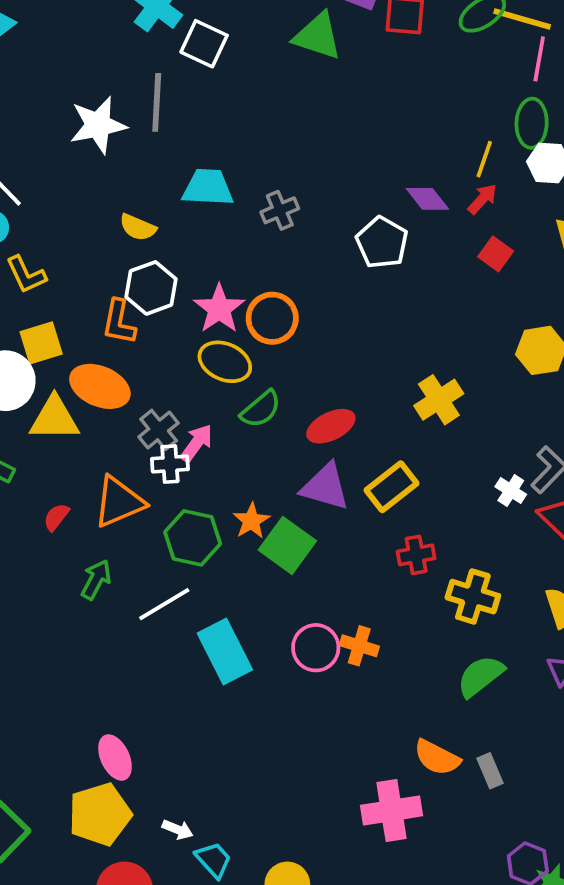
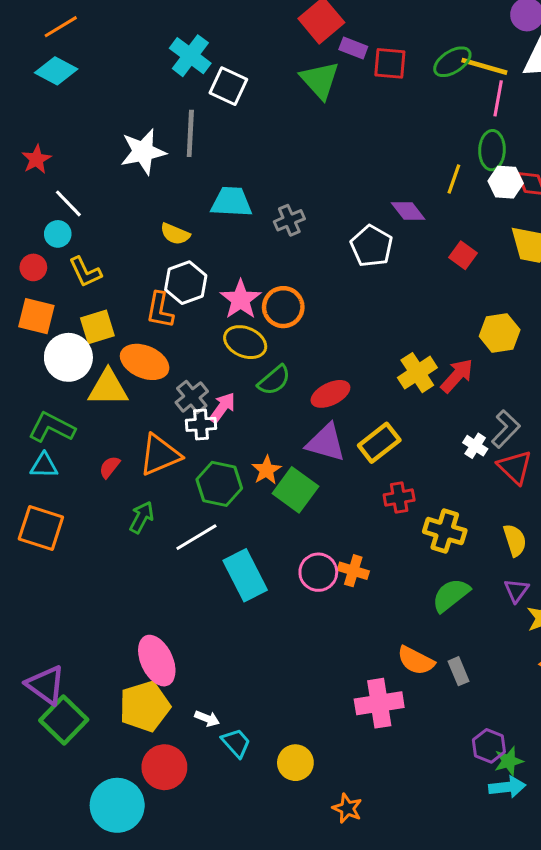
green triangle: (318, 36) -> (320, 80), turned 30
red arrow: (482, 199) -> (457, 376), moved, size x1.4
pink ellipse: (115, 758) -> (157, 661), size x1.4

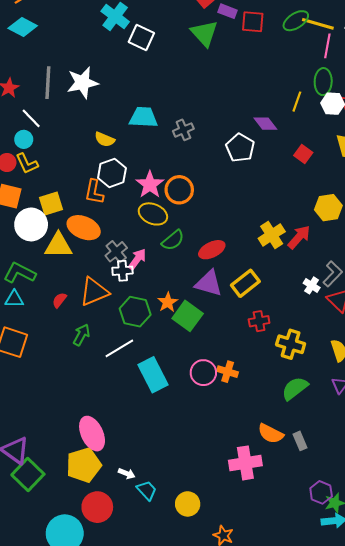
gray line: (190, 133) -> (48, 83), moved
yellow L-shape: (85, 272) -> (27, 164), moved

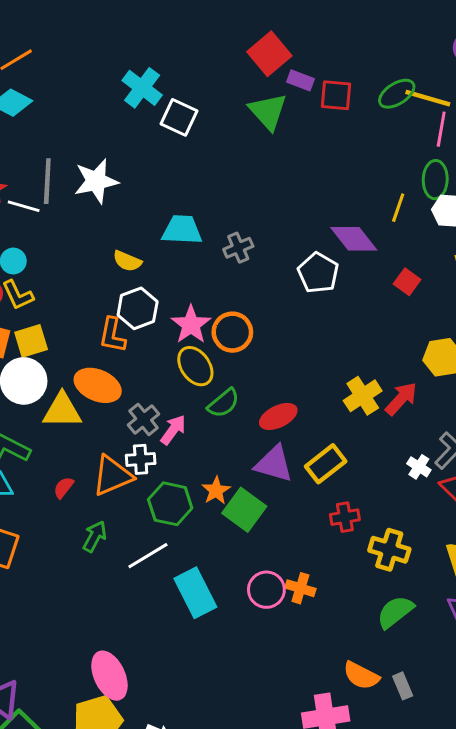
white line: (31, 118) -> (24, 206), moved, turned -30
purple diamond: (265, 124) -> (354, 239), size x1.4
yellow square: (51, 203) -> (31, 341), moved
yellow ellipse: (153, 214) -> (195, 366), turned 32
white cross: (122, 271) -> (141, 459), moved

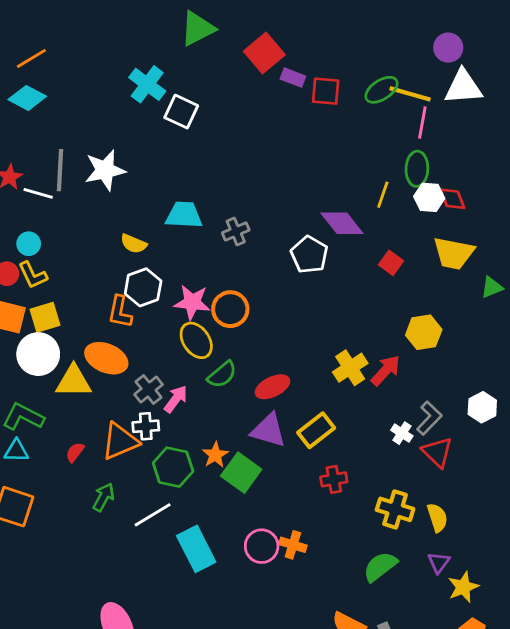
green triangle: (268, 111) -> (198, 28), moved, turned 45
pink star: (191, 325) -> (192, 302), turned -30
yellow cross: (389, 550) -> (395, 509), moved

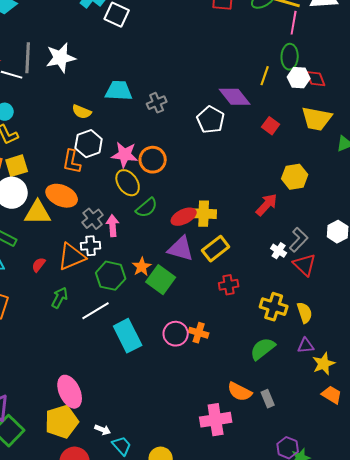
yellow cross: (350, 368) -> (204, 214), moved, turned 35
pink arrow: (176, 399) -> (113, 226), turned -40
purple triangle: (439, 563) -> (306, 346), turned 48

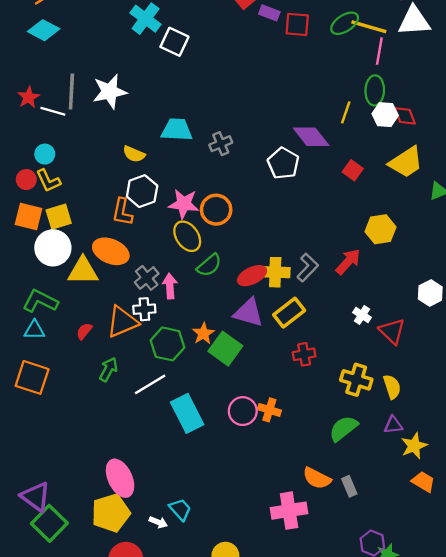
yellow trapezoid: (317, 119) -> (406, 162), turned -44
gray L-shape: (299, 240) -> (308, 268), moved
cyan trapezoid: (122, 446) -> (180, 509), moved

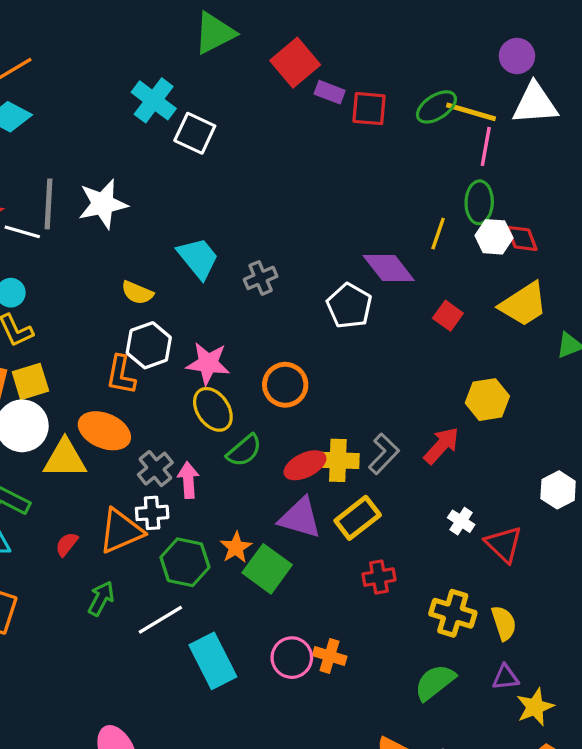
cyan trapezoid: (177, 130) -> (198, 258), turned 48
orange circle: (216, 210) -> (285, 385), moved

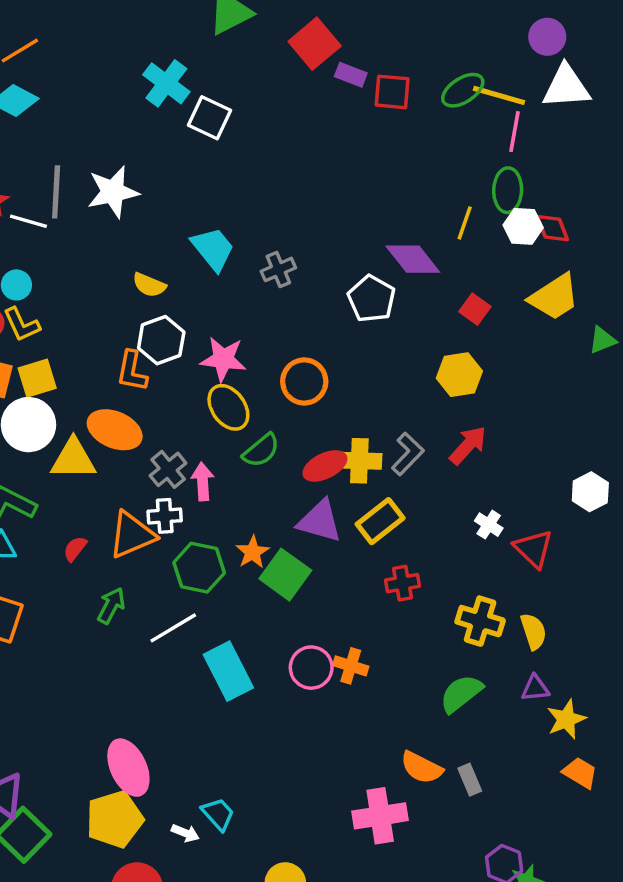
yellow hexagon: (487, 400) -> (459, 375), moved

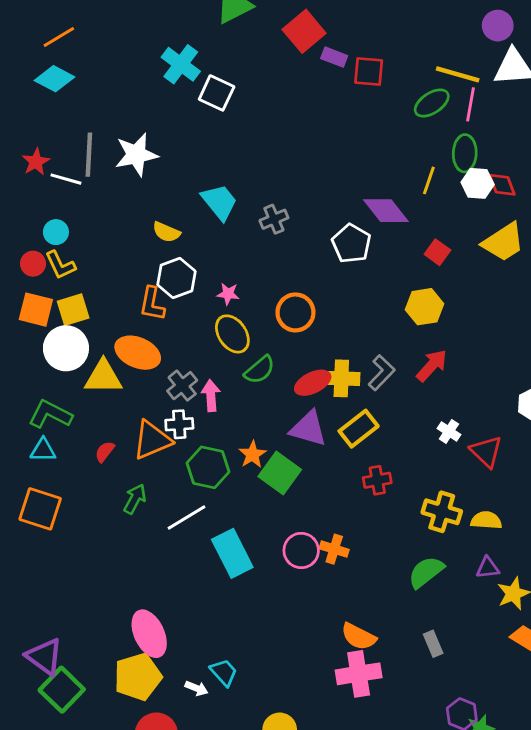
green ellipse: (463, 90) -> (432, 103), moved
pink star: (223, 359) -> (228, 294), size x0.6
yellow semicircle: (533, 631) -> (486, 520), turned -68
orange semicircle: (421, 768) -> (359, 637), moved

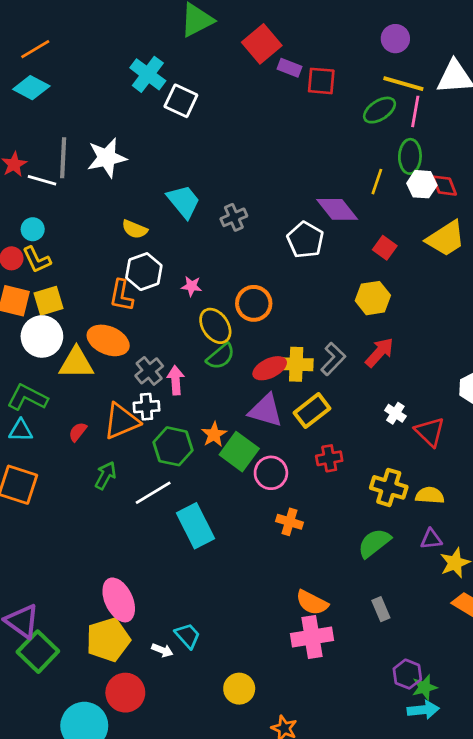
purple circle: (498, 26) -> (395, 39), moved
yellow ellipse: (232, 334) -> (215, 326), moved
pink circle: (301, 551) -> (271, 473), moved

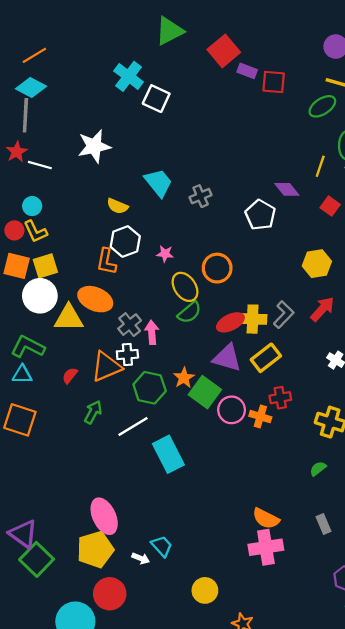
gray line: (63, 158) -> (25, 115), moved
purple diamond: (337, 209) -> (287, 189), size x0.7
red square: (385, 248) -> (330, 206), moved
orange cross: (289, 522) -> (260, 417), moved
green semicircle: (374, 543) -> (318, 469), size x0.6

